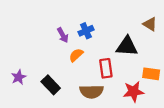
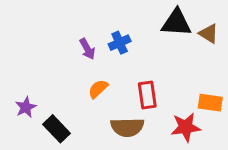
black triangle: (127, 46) -> (176, 23), moved
orange semicircle: (76, 55) -> (98, 89), moved
black rectangle: (51, 85) -> (57, 129), moved

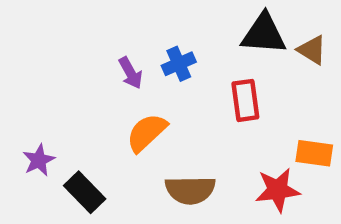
orange semicircle: (98, 89) -> (147, 133), size x1.4
red rectangle: (147, 95) -> (245, 100), moved

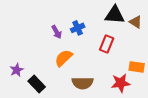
red rectangle: (245, 100) -> (107, 44), turned 30

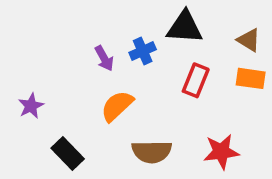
black triangle: (115, 15) -> (185, 27), moved
orange rectangle: (137, 67) -> (251, 78), moved
purple star: (17, 70) -> (31, 106), moved

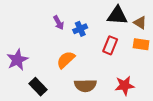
black triangle: (185, 27) -> (117, 15), moved
purple arrow: (104, 58) -> (59, 23), moved
purple star: (31, 106) -> (17, 60), size x1.5

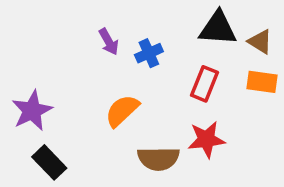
red star: (125, 86) -> (206, 139), moved
black rectangle: (38, 87) -> (49, 162), moved

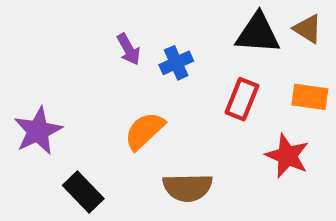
brown triangle: (260, 42) -> (308, 29), moved
red star: (206, 139) -> (287, 156), moved, turned 30
black rectangle: (49, 162) -> (83, 192), moved

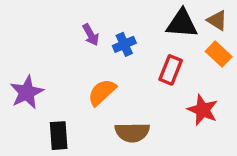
orange rectangle: (310, 97) -> (219, 54), moved, turned 35
black rectangle: (83, 192) -> (59, 136), turned 40

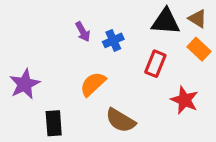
brown semicircle: (132, 132) -> (121, 120), turned 32

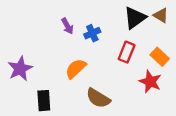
black triangle: (166, 22) -> (135, 18), turned -40
orange rectangle: (199, 49) -> (160, 57), moved

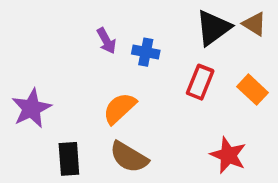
blue cross: (92, 33) -> (146, 52), turned 35
red star: (150, 82) -> (228, 155), moved
brown semicircle: (98, 98) -> (129, 157), moved

